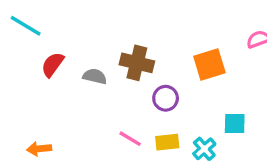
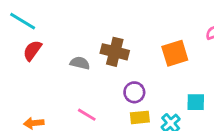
red semicircle: (53, 65) -> (32, 50), moved
purple circle: (166, 98) -> (134, 92), moved
pink line: (130, 139) -> (87, 115), moved

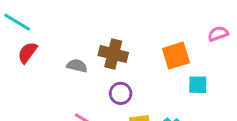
purple circle: (134, 92) -> (121, 93), moved
cyan square: (196, 102) -> (198, 85), moved

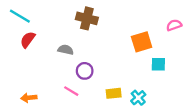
brown cross: (113, 54) -> (87, 18), moved
purple circle: (121, 93) -> (85, 71), moved

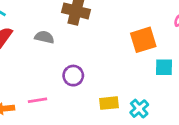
gray semicircle: (66, 50) -> (44, 37), moved
pink line: (71, 91) -> (38, 100), moved, turned -40

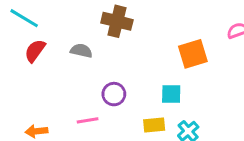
cyan square: (164, 67) -> (171, 94), moved
pink line: (38, 100) -> (88, 120), moved

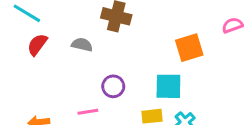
cyan square: (171, 94) -> (168, 86), size x1.4

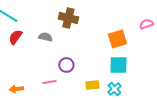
cyan square: (168, 86) -> (118, 65), moved

